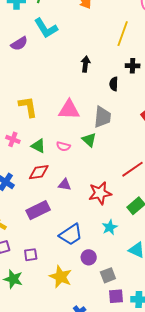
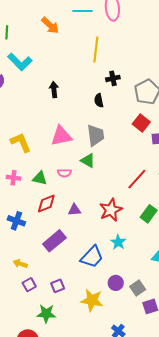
black arrow: (85, 64) -> (54, 90), moved
cyan star: (110, 227) -> (118, 242), moved
purple circle: (89, 257) -> (116, 283), moved

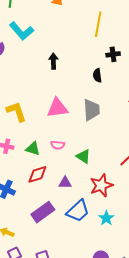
green triangle: (88, 161) -> (83, 156), moved
blue trapezoid: (92, 257) -> (78, 211), moved

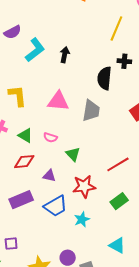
cyan L-shape: (21, 31) -> (35, 50), moved, turned -100
black semicircle: (97, 75) -> (104, 78), size x1.6

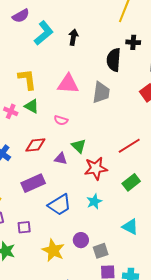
green triangle: (25, 135) -> (32, 106), moved
green triangle: (73, 154) -> (79, 146), moved
blue trapezoid: (56, 206) -> (59, 205), moved

